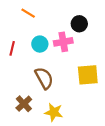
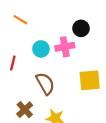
orange line: (28, 13) -> (20, 20), moved
red line: (12, 48) -> (13, 63), moved

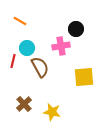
cyan circle: (41, 49) -> (27, 48), moved
brown semicircle: (45, 84) -> (40, 67), moved

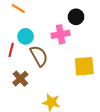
brown cross: (24, 104) -> (20, 79), moved

